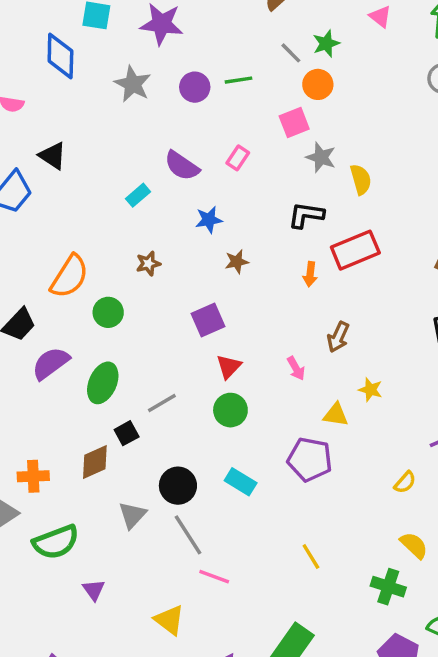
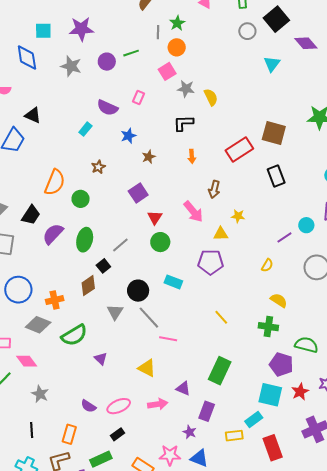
gray line: (291, 53) -> (158, 32), turned 56
red rectangle: (355, 250) -> (239, 150), moved
pink arrow: (296, 368) -> (193, 212), size x1.6

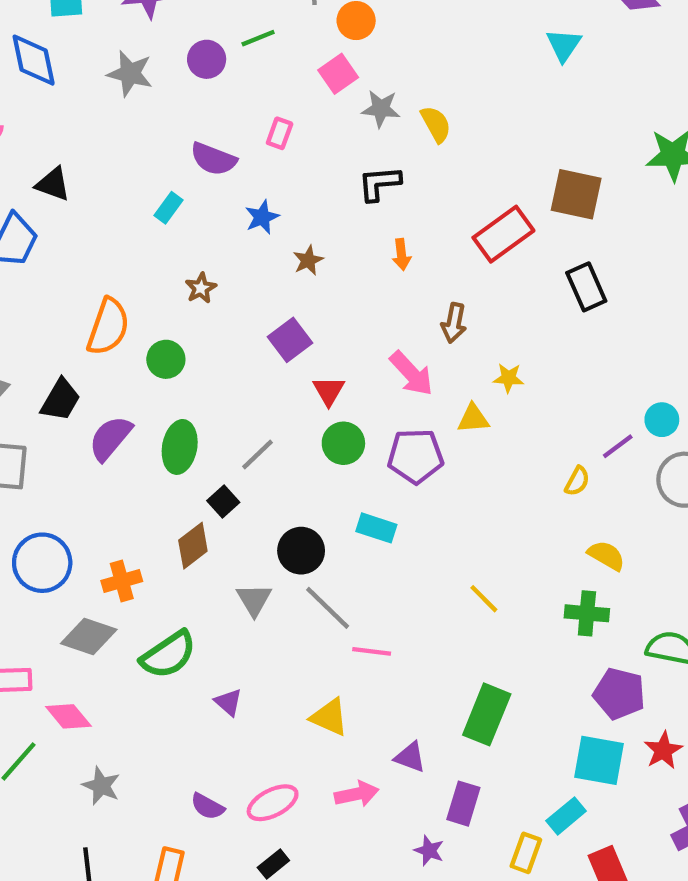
cyan circle: (306, 225) -> (662, 420), moved
purple line: (284, 237) -> (618, 446), moved
purple pentagon: (211, 262) -> (416, 456), moved
yellow rectangle: (234, 436) -> (526, 853), turned -60

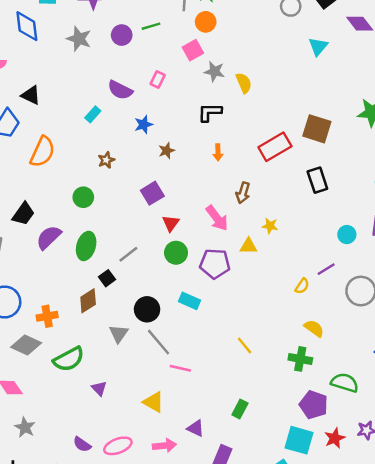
orange semicircle: (108, 327) -> (42, 152), moved
cyan circle: (662, 420) -> (347, 235), moved
green rectangle: (487, 714) -> (240, 409), size x0.6

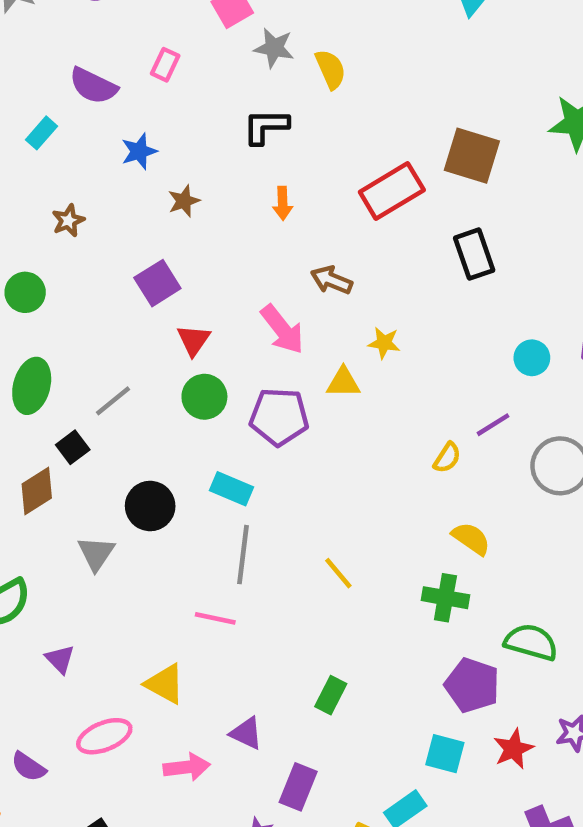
brown arrow: (243, 193) -> (332, 280), turned 96
gray line: (158, 342) -> (243, 555), moved, turned 48
cyan square: (299, 440) -> (445, 754), size x0.7
pink ellipse: (118, 446) -> (104, 736), moved

